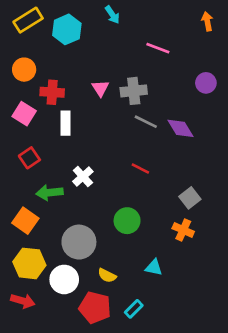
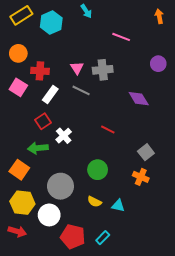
gray line: (146, 122) -> (81, 90), moved
white rectangle: (66, 123) -> (50, 95), turned 36
red square: (29, 158) -> (43, 121), moved
yellow semicircle: (107, 275) -> (94, 202), moved

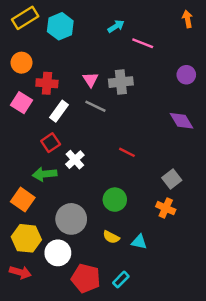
cyan arrow: (86, 11) -> (116, 26), moved, turned -88
purple diamond: (139, 99) -> (181, 121), moved

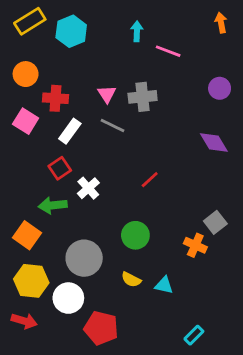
cyan arrow: (116, 26) -> (137, 31), turned -56
red line: (127, 152) -> (150, 180), turned -70
gray square: (172, 179) -> (215, 222), moved
cyan rectangle: (121, 280) -> (194, 335), moved

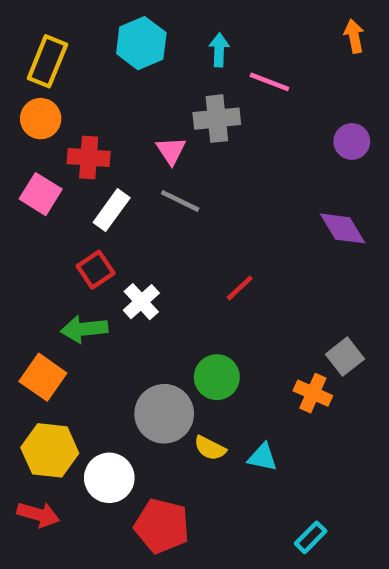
yellow rectangle: (30, 21) -> (47, 61), moved, turned -36
cyan hexagon: (71, 31) -> (141, 43), moved
gray cross: (143, 97) -> (217, 119), moved
gray circle: (84, 258) -> (164, 414), moved

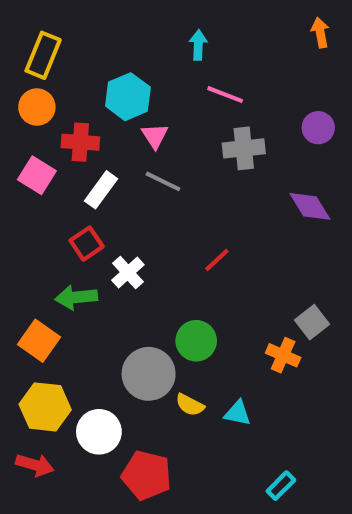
cyan hexagon: (141, 43) -> (128, 97), moved
pink line: (269, 82) -> (225, 95), moved
gray cross: (217, 119) -> (244, 148), moved

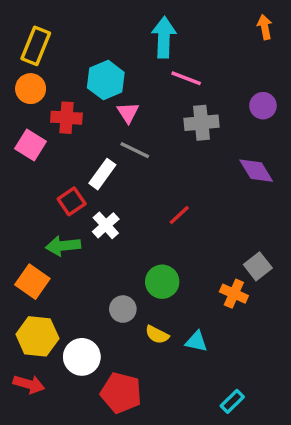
cyan arrow: (198, 45) -> (164, 37), size x1.6
white rectangle: (101, 190) -> (102, 174), moved
gray circle: (149, 374) -> (123, 309), size x0.6

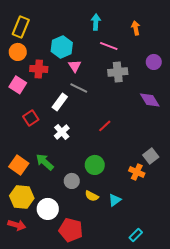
orange arrow: (265, 27) -> (136, 28), moved
cyan arrow: (164, 37) -> (96, 22), size x0.7
red square: (72, 201) -> (31, 118), moved
green arrow: (63, 246) -> (45, 162), moved, turned 48
cyan triangle: (196, 342) -> (115, 200), turned -48

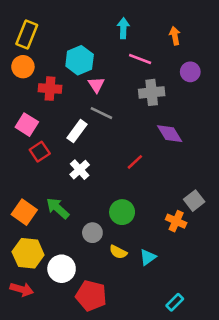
purple circle: (154, 62) -> (190, 72), moved
pink square: (18, 85) -> (27, 125), moved
purple diamond: (150, 100) -> (170, 134), moved

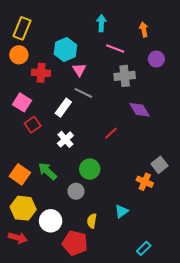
green circle: (122, 212) -> (90, 169), moved
yellow semicircle: (118, 252) -> (92, 221), moved, turned 72

